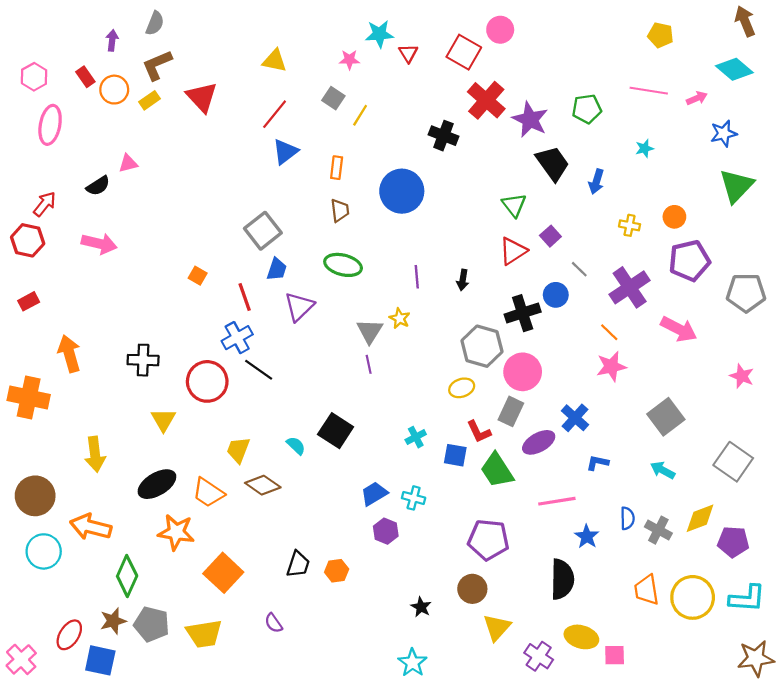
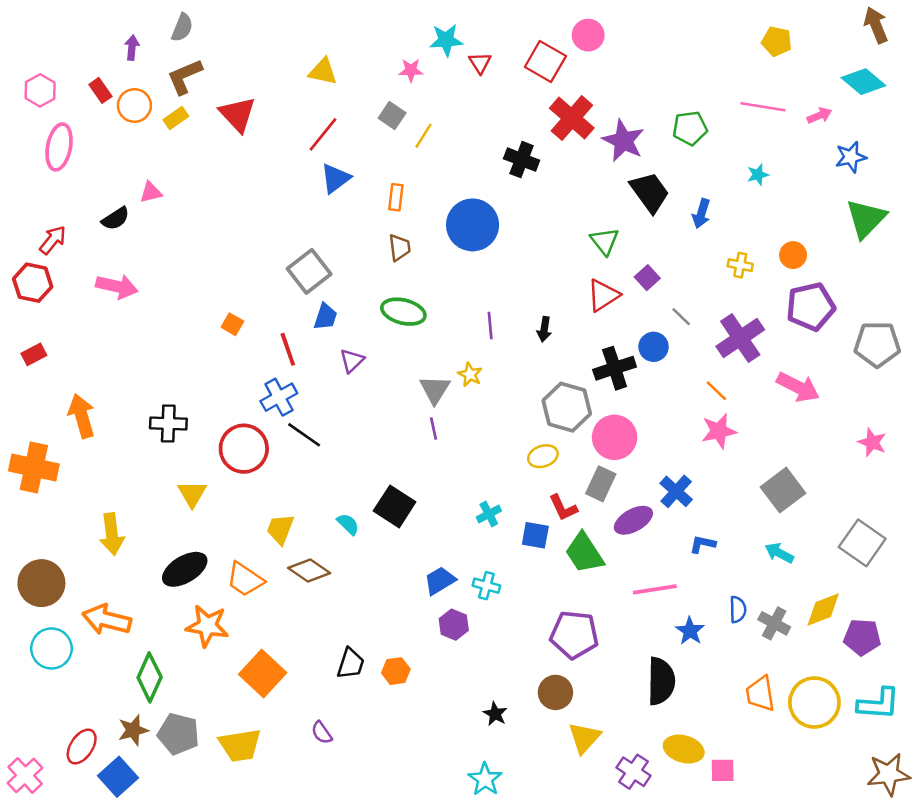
purple triangle: (299, 307) -> (352, 361), size x0.7
blue square: (100, 660) -> (118, 777), turned 36

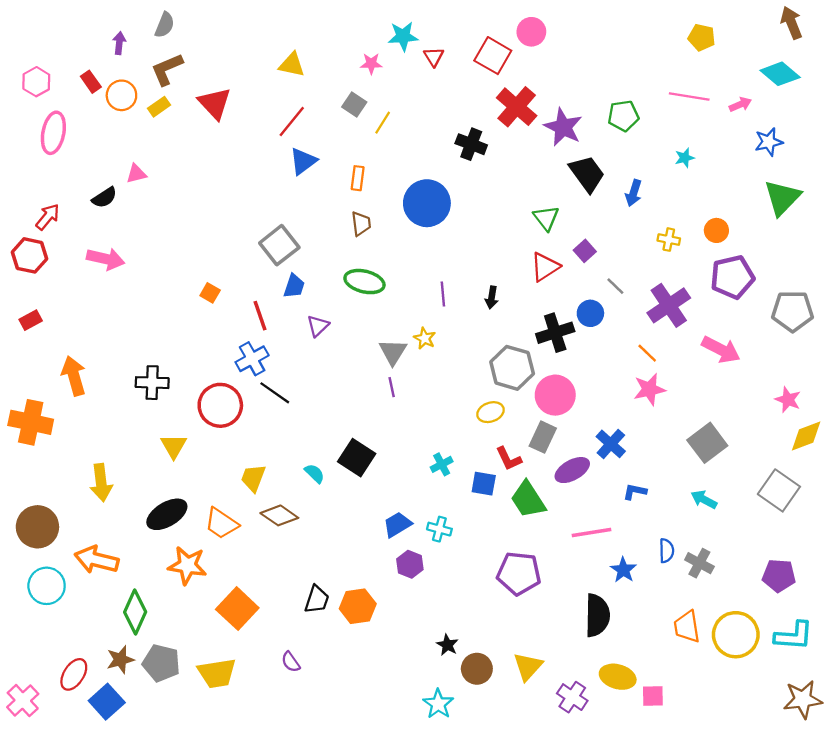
yellow diamond: (823, 610) -> (806, 436), moved
orange hexagon: (396, 671) -> (358, 606), size x1.4
brown circle: (555, 692) -> (477, 669), moved

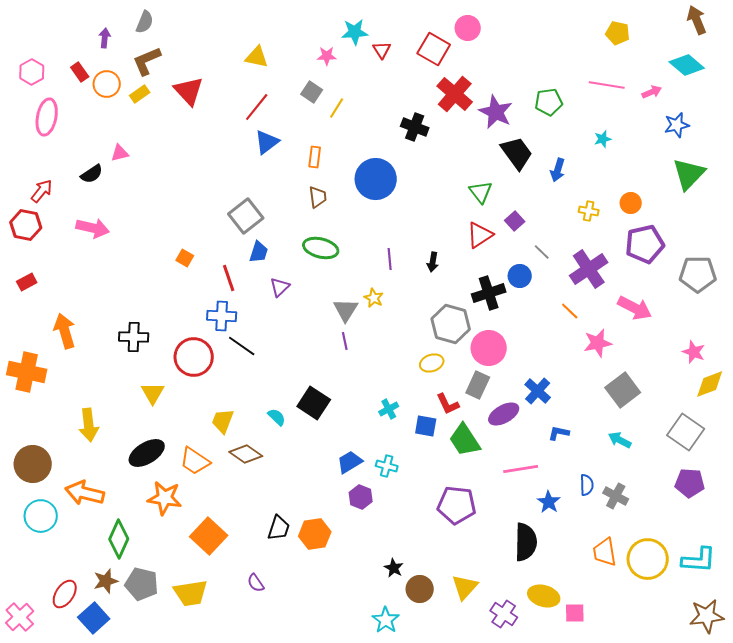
blue cross: (252, 359) -> (222, 316), turned 32
pink star: (649, 389) -> (598, 343), moved
purple pentagon: (779, 576) -> (690, 483), moved

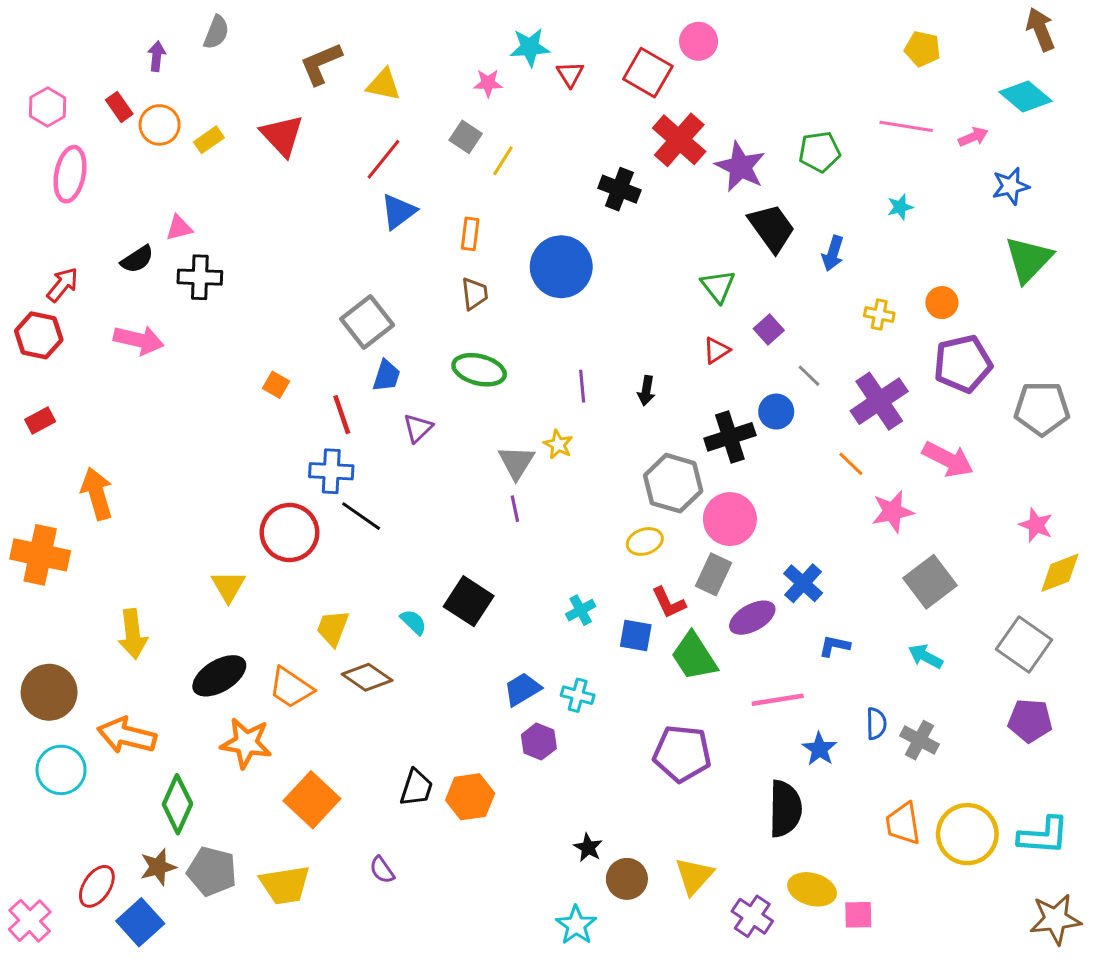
brown L-shape: (147, 61) -> (321, 64), moved
red triangle: (480, 235) -> (716, 350), size x0.7
black cross: (134, 337) -> (200, 277), moved

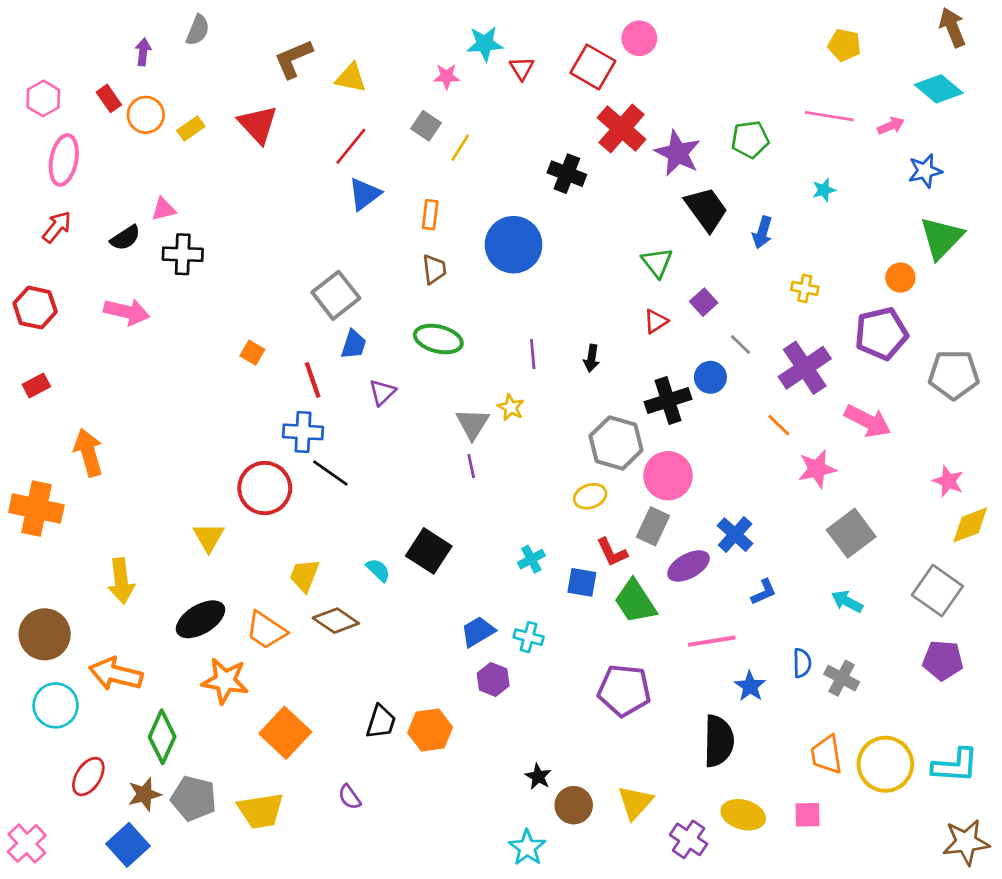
red arrow: (63, 285) -> (57, 227), moved
orange circle: (942, 303) -> (900, 277), moved
blue L-shape: (834, 646) -> (764, 592), turned 144
red ellipse: (97, 886) -> (88, 776), moved
pink square: (858, 915) -> (807, 815), moved

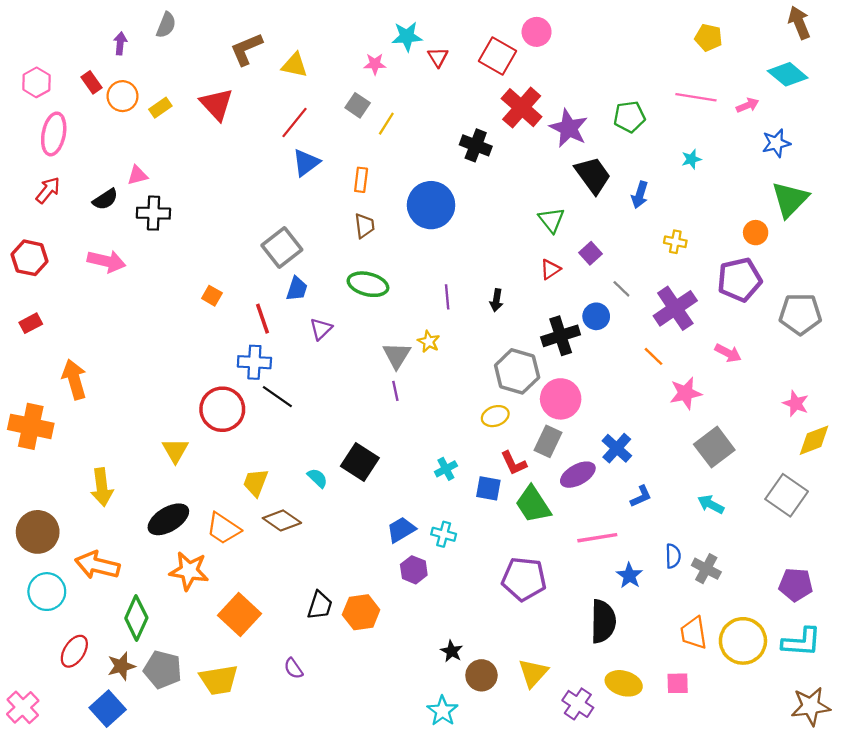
pink arrow: (868, 421) -> (728, 353), size x0.7
purple pentagon: (943, 660) -> (796, 585), moved

